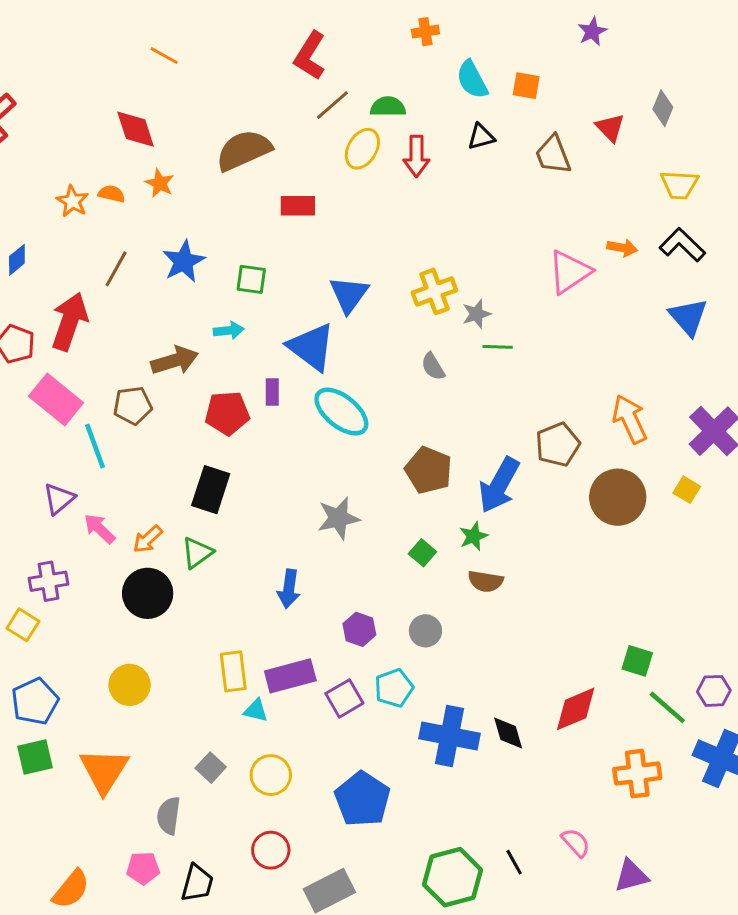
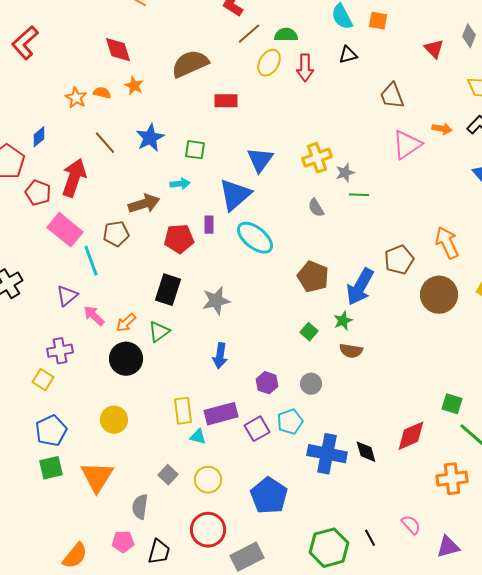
brown trapezoid: (553, 155) -> (392, 96), moved
brown line: (116, 269) -> (105, 143), turned -70
blue triangle: (311, 347) -> (235, 195), turned 42
gray star: (338, 518) -> (216, 301), moved
red circle: (271, 850) -> (208, 530), size x1.4

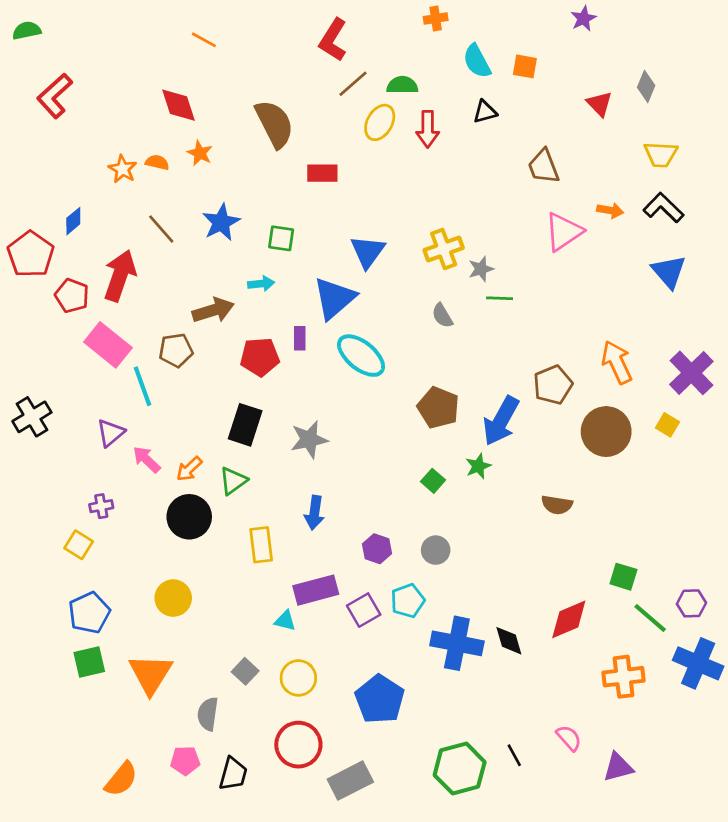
brown semicircle: (190, 64) -> (274, 124), turned 87
purple cross: (60, 351) -> (101, 506), size x0.7
brown semicircle: (351, 351) -> (557, 505), moved
yellow rectangle: (183, 411) -> (261, 545), moved

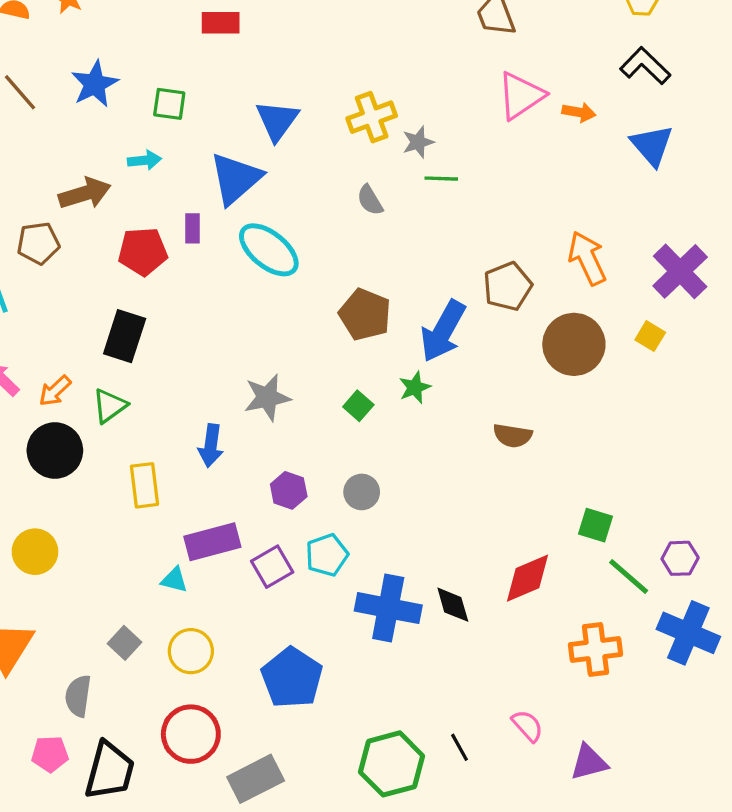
orange arrow: (610, 210) -> (579, 112), moved
gray star: (309, 440) -> (267, 397), moved
black trapezoid: (233, 774) -> (110, 771), size x1.4

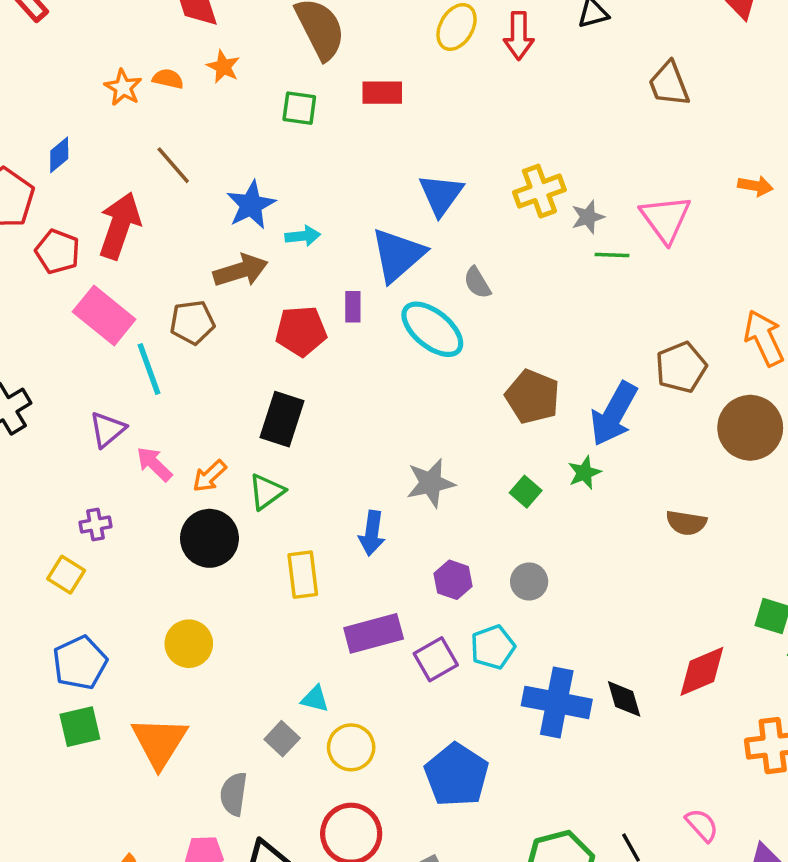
blue star: (95, 84) -> (251, 205), moved
pink triangle: (521, 96) -> (666, 219), moved, turned -32
green square: (169, 104) -> (299, 108), moved
gray semicircle: (370, 200) -> (477, 283), moved
cyan triangle: (174, 580) -> (315, 699), moved

